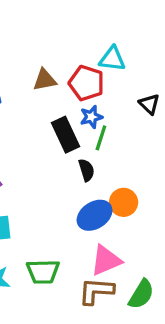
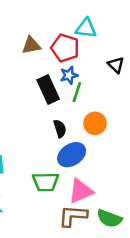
black semicircle: (86, 170) -> (60, 129), moved
orange circle: (124, 202) -> (95, 123), moved
green trapezoid: (43, 272) -> (46, 182), moved
green semicircle: (141, 294) -> (109, 218), turned 80

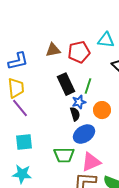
cyan triangle: (86, 28) -> (106, 40), moved
red pentagon: (65, 48) -> (79, 52), turned -30
blue star: (69, 75) -> (79, 102), moved

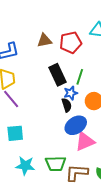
green trapezoid: (64, 155) -> (56, 164), moved
pink triangle: (91, 162) -> (85, 141), moved
cyan star: (22, 174) -> (25, 166), moved

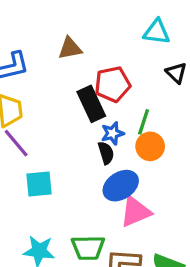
red pentagon: (71, 43) -> (113, 84), moved
green line: (80, 77) -> (144, 122), moved
cyan square: (15, 133) -> (39, 184), moved

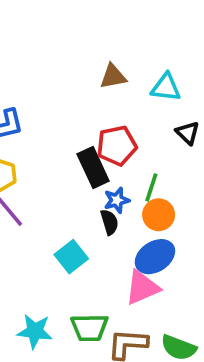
brown triangle: (70, 48) -> (113, 76), moved
cyan square: (39, 184) -> (71, 257), moved, turned -32
blue ellipse: (121, 186) -> (155, 257), moved

